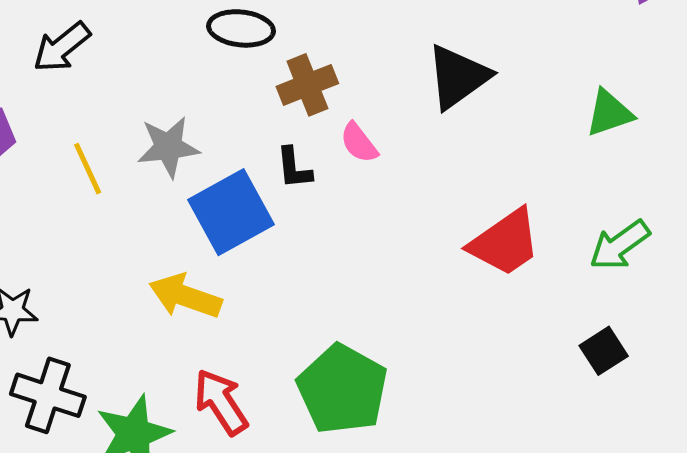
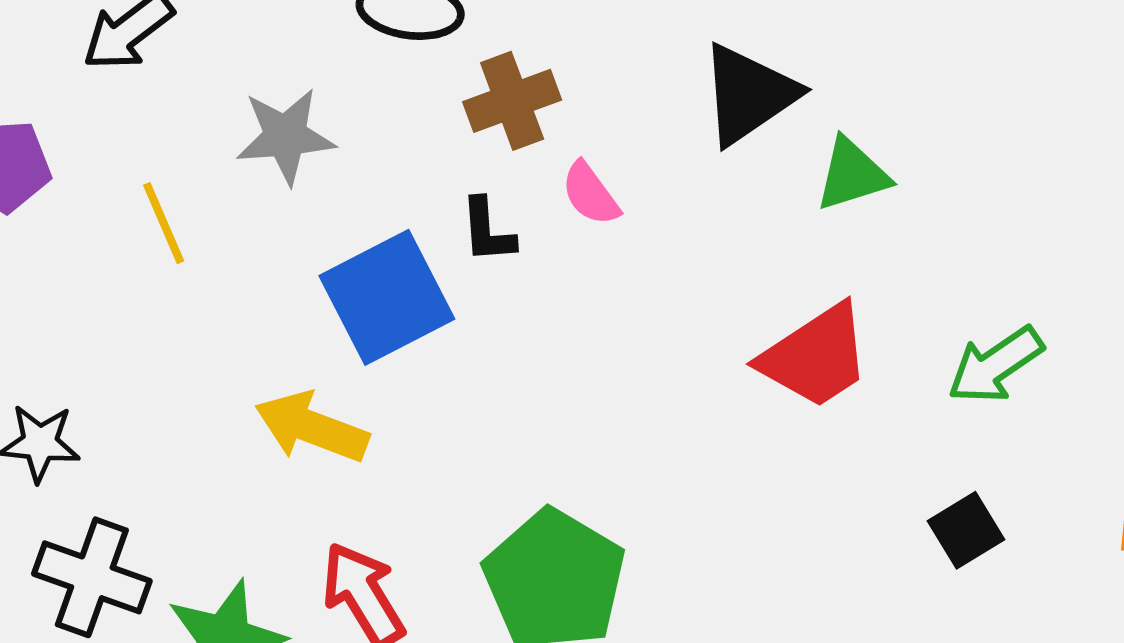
green triangle: (609, 113) -> (852, 174), moved
gray star: (168, 147) -> (285, 136), moved

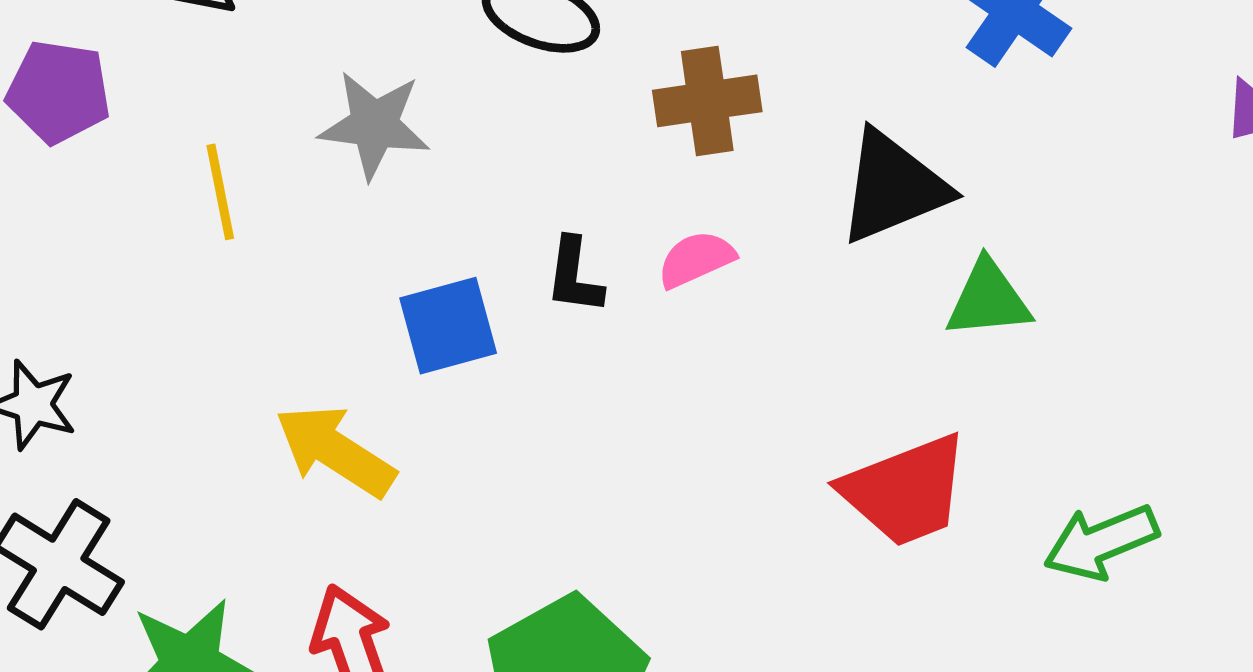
brown cross: (512, 101) -> (707, 101), moved
pink semicircle: (590, 194) -> (696, 259), turned 90
blue square: (387, 297) -> (448, 326), size x0.7

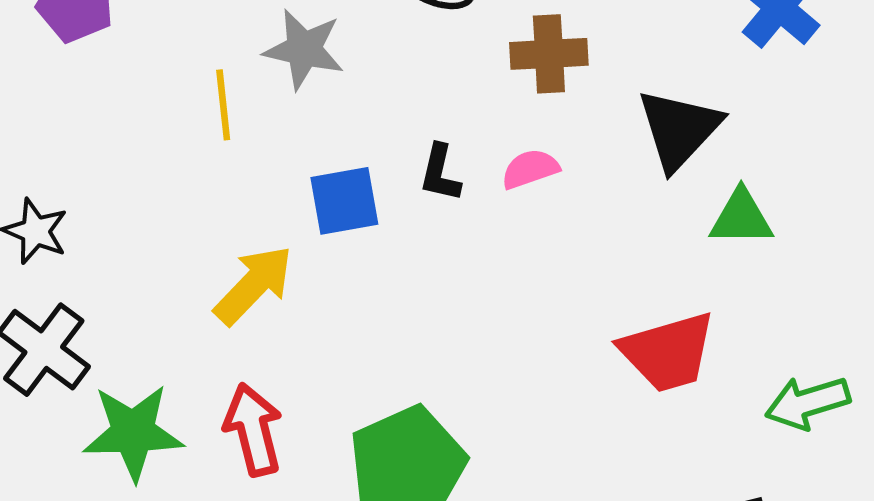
black triangle: (893, 187) -> (679, 129), turned -30
yellow line: (220, 192) -> (223, 105), moved
yellow arrow: (335, 451) -> (254, 285), turned 96

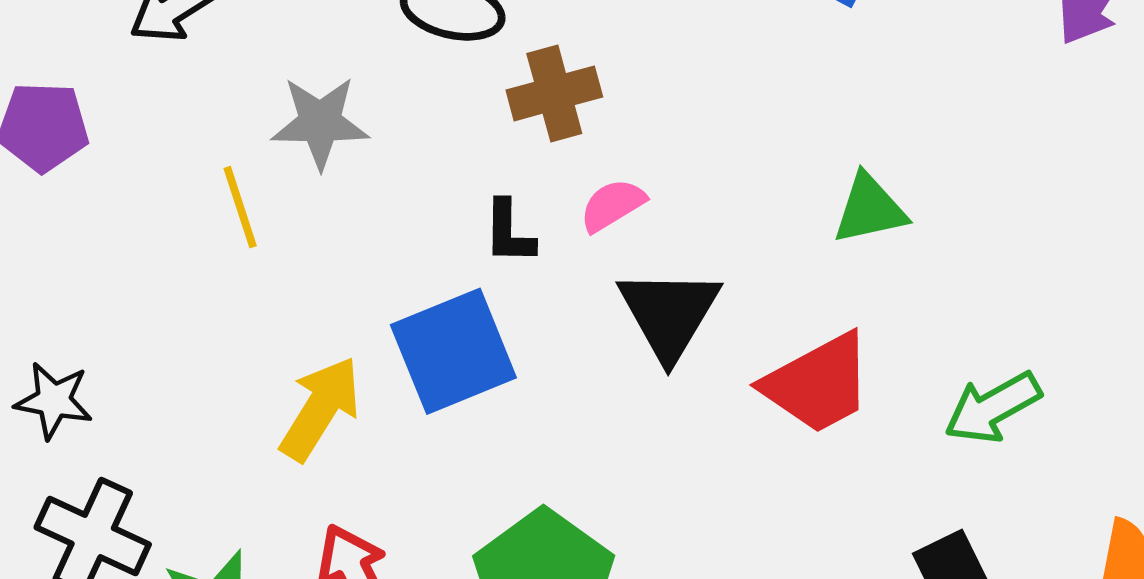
brown cross: (549, 54) -> (554, 93), moved
black triangle: (679, 129) -> (669, 314), moved
blue square: (344, 201) -> (453, 351), moved, size x1.4

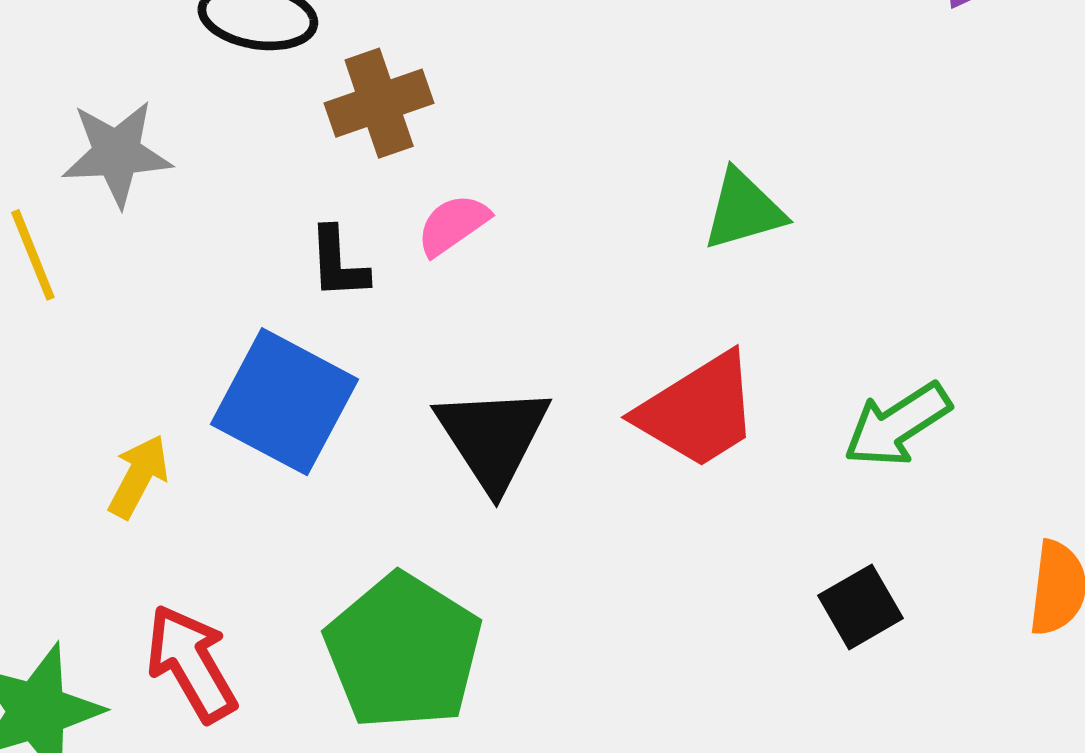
black triangle: (669, 314) -> (493, 437), moved
blue square: (453, 351) -> (284, 402), turned -36
yellow arrow: (320, 409) -> (138, 476), size x0.7

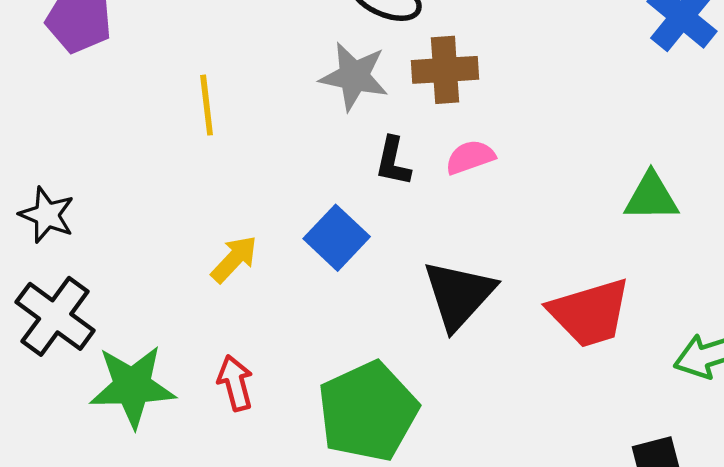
gray star: (117, 153) -> (354, 76), moved
blue square: (284, 402) -> (337, 238), size x0.7
red arrow: (191, 663) -> (235, 383), size x0.7

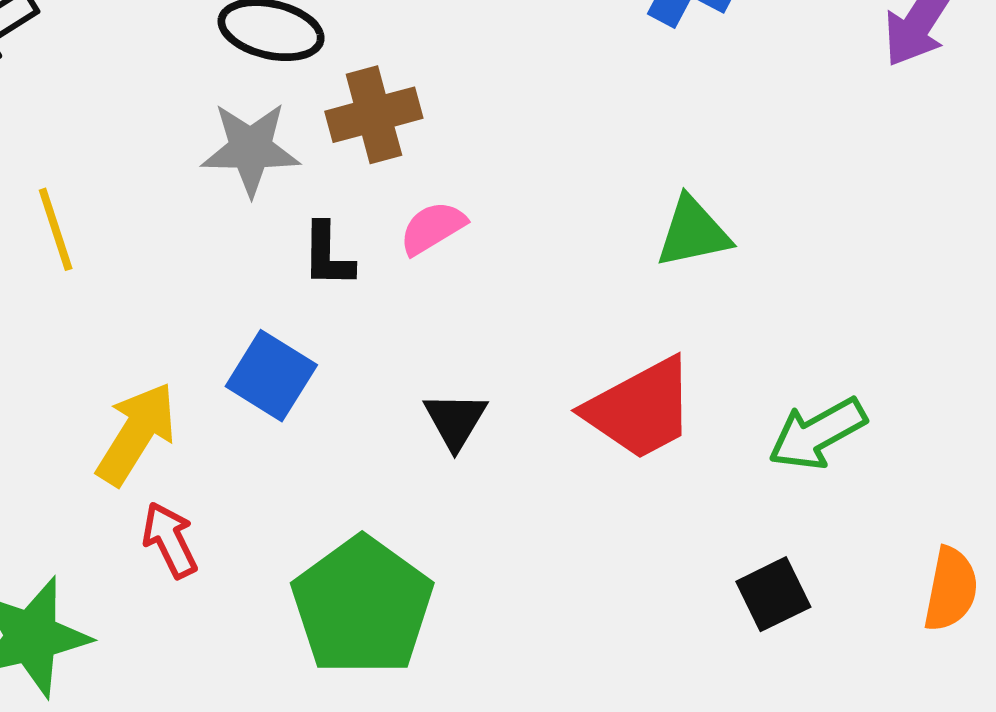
yellow arrow: (234, 259) -> (136, 434), size x1.4
black triangle: (459, 295) -> (455, 420), size x0.6
red arrow: (235, 383) -> (170, 540), moved

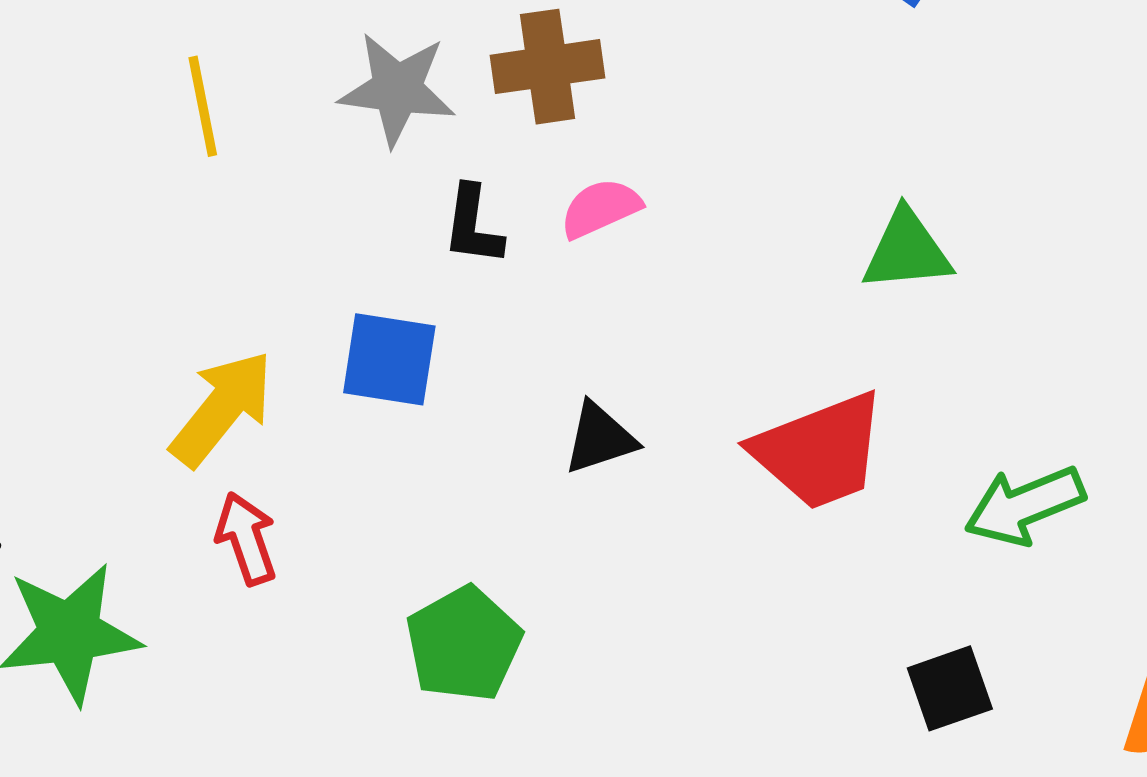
yellow line: (56, 229) -> (203, 106), moved
blue square: (271, 376) -> (389, 359), turned -30
black triangle: (455, 420) -> (600, 438), turned 34
green pentagon: (362, 606) -> (464, 644), size x0.7

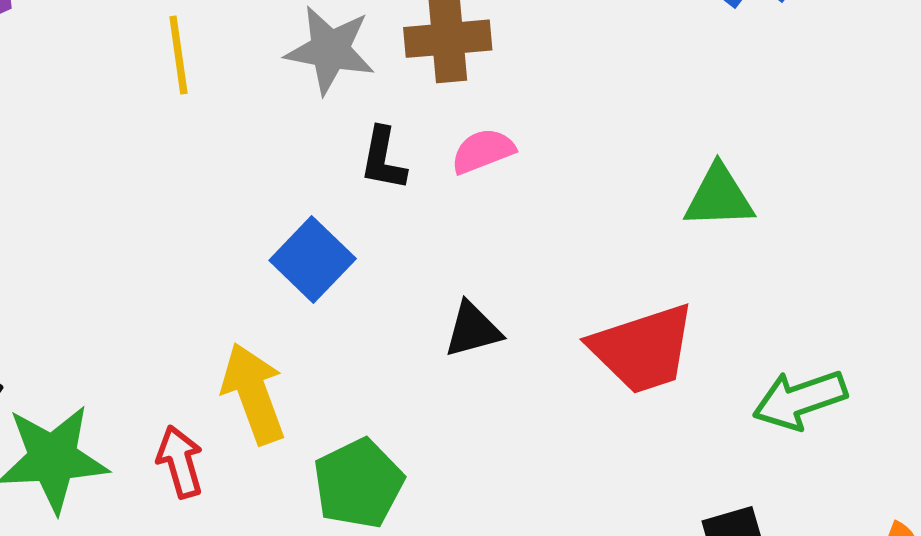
blue square: (389, 359) -> (313, 259), turned 32
yellow arrow: (222, 408) -> (253, 394), moved, turned -62
red arrow: (246, 538) -> (180, 462), moved

